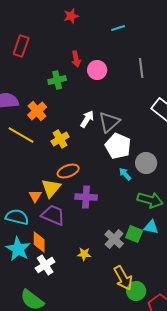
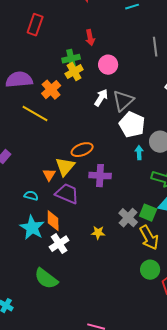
pink circle: (97, 70) -> (108, 65), moved
yellow cross: (60, 139) -> (74, 72), moved
cyan arrow: (125, 174) -> (139, 153), turned 40
cyan semicircle: (17, 217) -> (31, 196), size x0.6
yellow arrow: (123, 278) -> (149, 238), moved

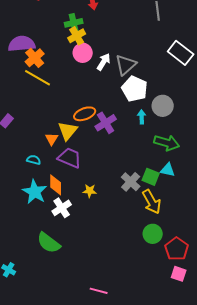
pink circle: (108, 65) -> (83, 53), moved
orange cross: (51, 90) -> (35, 58), moved
purple cross: (100, 176) -> (106, 123), moved, turned -35
yellow star: (98, 233) -> (90, 191), moved

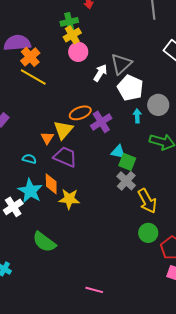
white arrow: (104, 62) -> (100, 73), moved
cyan triangle: (168, 170) -> (118, 152), moved
green square: (151, 177) -> (127, 162), moved
yellow star: (90, 191) -> (69, 199), moved, size x1.5
white cross: (62, 208) -> (13, 207), moved

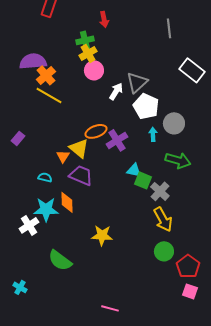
yellow triangle: (63, 130) -> (79, 148), turned -30
gray cross: (126, 181) -> (160, 191), moved
cyan star: (30, 191) -> (46, 209), turned -30
yellow star: (69, 199) -> (102, 235), moved

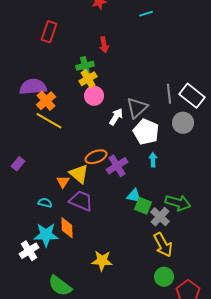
gray line: (169, 28) -> (169, 94), moved
gray circle: (174, 123) -> (183, 123), moved
green arrow: (178, 160) -> (178, 203), moved

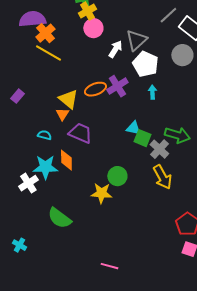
gray line: (169, 94) -> (168, 15), moved, turned 54
purple cross: (117, 166) -> (117, 86), moved
yellow triangle: (79, 174) -> (68, 99), moved
green circle: (164, 277) -> (117, 176), moved

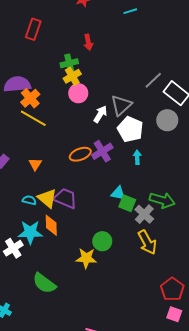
yellow triangle: (68, 99) -> (47, 198), moved
orange triangle: (62, 114) -> (35, 164), moved

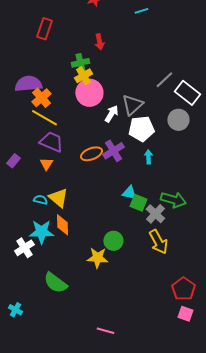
pink circle: (78, 93) -> (89, 93), size x1.4
white pentagon: (130, 129) -> (141, 129), turned -30
purple trapezoid: (65, 198) -> (51, 142), moved

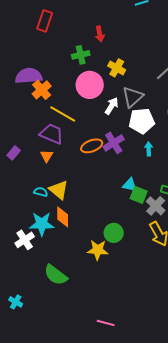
yellow cross: (83, 76) -> (117, 68), moved, turned -30
yellow line: (44, 118) -> (63, 114), moved

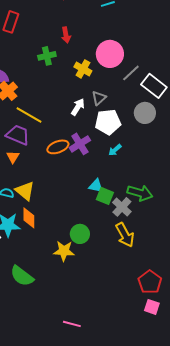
pink circle: (90, 85) -> (110, 54), moved
gray triangle: (133, 97) -> (99, 98), size x0.7
cyan arrow: (149, 149) -> (115, 150), turned -128

